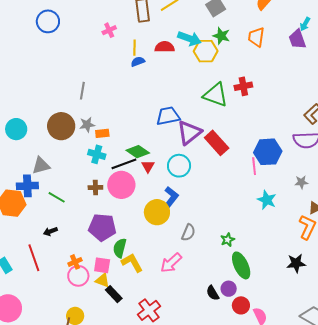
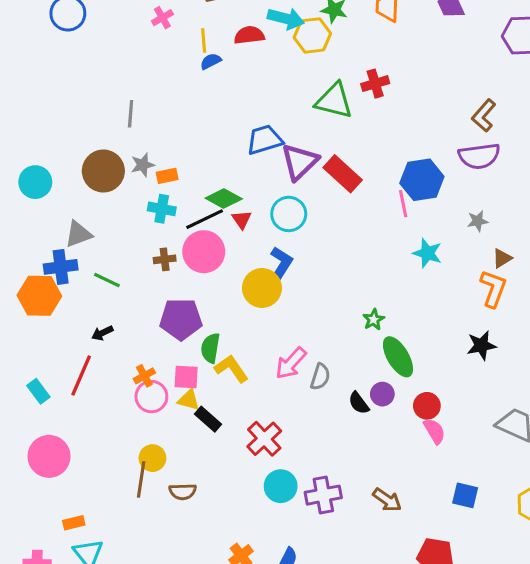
gray semicircle: (188, 233) -> (320, 377), moved
red line: (34, 258) -> (81, 376), turned 48
red circle: (241, 305) -> (427, 406), moved

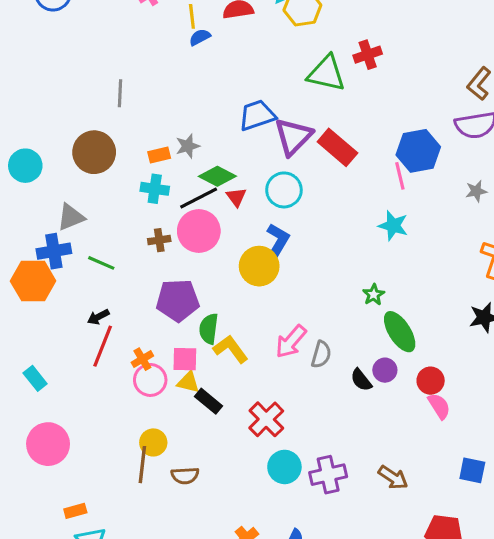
gray star: (143, 165) -> (188, 146), moved
cyan star: (427, 253) -> (393, 226), moved
red line: (81, 376) -> (103, 346), moved

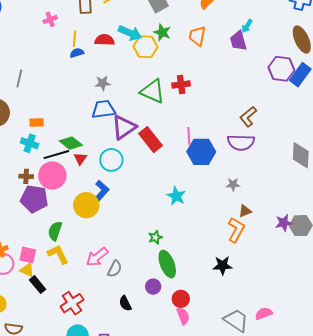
gray star: (188, 146) -> (103, 83), moved
pink line: (400, 176) -> (189, 136), moved
purple pentagon: (178, 300) -> (34, 199), moved
green semicircle: (209, 329) -> (55, 231), moved
black semicircle: (361, 380) -> (125, 303), moved

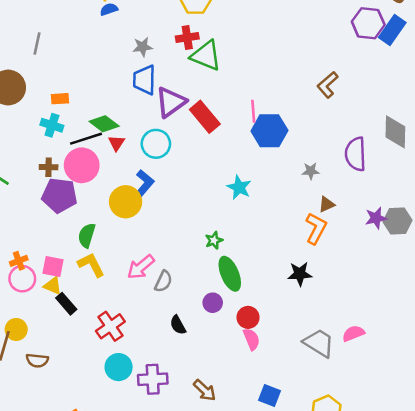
red cross: (181, 85) -> (187, 38), moved
blue trapezoid: (104, 109) -> (144, 80), turned -80
purple semicircle: (241, 142) -> (356, 154), moved, turned 88

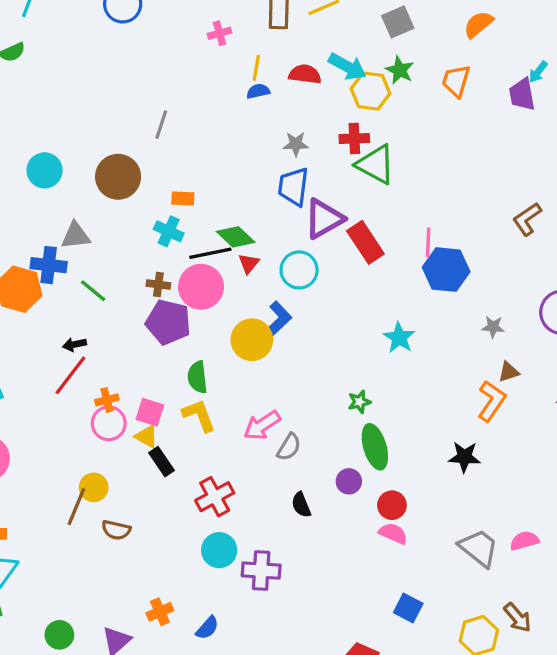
green semicircle: (87, 235) -> (197, 377), turned -30
pink semicircle: (251, 339) -> (393, 533), turned -50
brown arrow: (205, 390) -> (518, 618), moved

